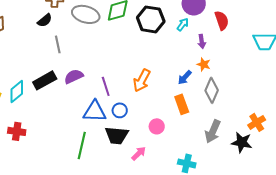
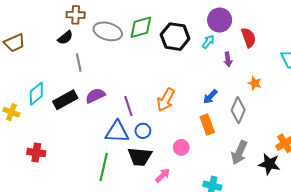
orange star: (204, 64) -> (255, 83), moved
cyan diamond: (17, 91) -> (36, 94), moved

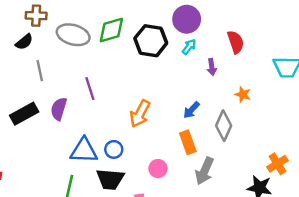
purple circle: (220, 20) -> (187, 19), moved
purple semicircle: (95, 96) -> (59, 109), turned -48
purple line: (128, 106) -> (90, 89), moved
gray arrow: (239, 153) -> (205, 171), moved

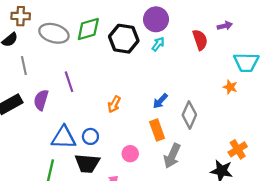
purple arrow: (212, 67) -> (225, 26), moved, turned -96
orange star: (243, 94) -> (230, 87), moved
orange arrow: (140, 114) -> (114, 104), size x0.7

